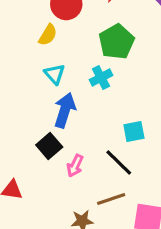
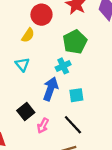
cyan triangle: (55, 74) -> (22, 64), moved
blue arrow: (65, 110) -> (51, 89), moved
cyan square: (134, 131) -> (76, 95), moved

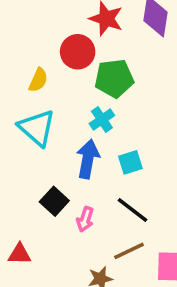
red circle: (41, 15) -> (78, 52), moved
green pentagon: (75, 42) -> (114, 78), turned 30
cyan triangle: (22, 64) -> (37, 128), size x1.6

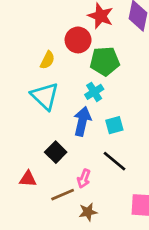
pink arrow: (85, 219) -> (84, 179), moved
brown line: (129, 251) -> (63, 195), moved
red triangle: (20, 254) -> (28, 179), moved

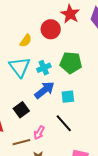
green pentagon: (105, 61) -> (71, 63), moved
cyan cross: (94, 92) -> (44, 68), moved
blue arrow: (82, 121) -> (45, 90), turned 30

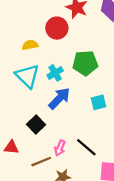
yellow semicircle: (26, 41) -> (30, 45), turned -128
cyan square: (68, 97) -> (98, 102), moved
black line: (64, 123) -> (86, 147), moved

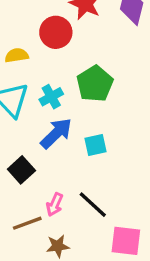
green pentagon: (85, 63) -> (95, 84), turned -30
cyan square: (98, 102) -> (95, 145), moved

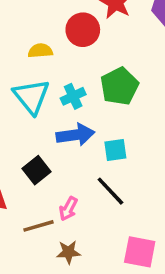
blue arrow: (56, 133) -> (75, 135), turned 32
black line: (93, 205) -> (110, 191), moved

